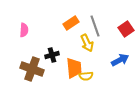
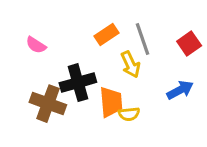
pink semicircle: (24, 30) -> (36, 45), turned 120
black cross: (52, 55) -> (78, 83), size x1.6

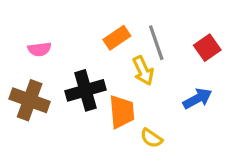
pink semicircle: (36, 45) -> (39, 49), turned -40
brown cross: (48, 104) -> (30, 100), moved
yellow semicircle: (129, 114) -> (151, 138), moved, turned 40

